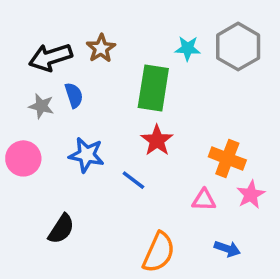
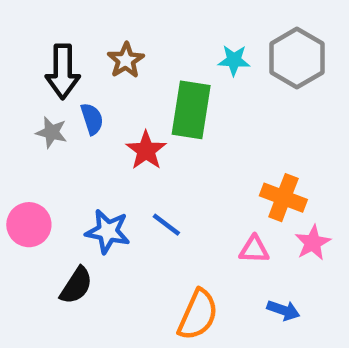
black arrow: (50, 57) -> (63, 72), turned -72
red star: (157, 140) -> (146, 150), moved
blue star: (87, 155) -> (108, 231), moved
pink circle: (23, 158) -> (29, 225), moved

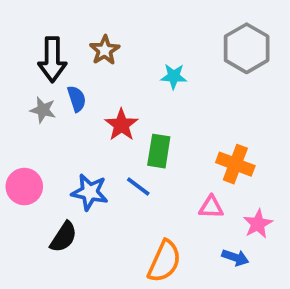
cyan star: (234, 60) -> (174, 76), moved
green rectangle: (191, 110) -> (159, 151), moved, size x0.7
pink star: (313, 243) -> (258, 224), moved

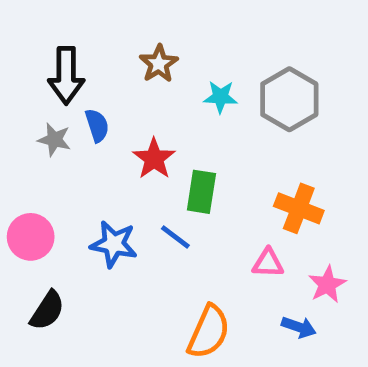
gray hexagon: (247, 48) -> (289, 99), moved
brown star: (105, 50) -> (159, 64), moved
black semicircle: (64, 237) -> (47, 310), moved

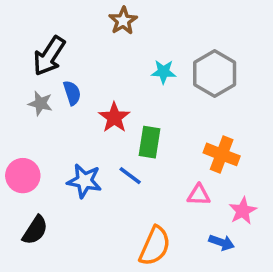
brown star: (159, 64) -> (123, 21), moved
black arrow: (66, 76) -> (49, 56), turned 33

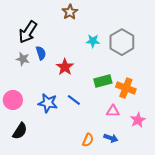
green rectangle: (149, 142) -> (103, 81), moved, turned 66
blue arrow: (222, 242) -> (111, 138), moved
orange semicircle: (155, 246) -> (88, 140), size x0.6

